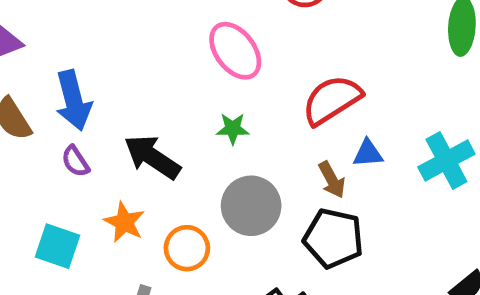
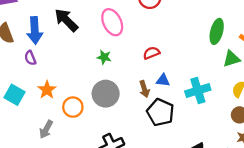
red semicircle: (332, 100) -> (151, 53), size x0.6
black arrow: (152, 157) -> (66, 20), moved
black pentagon: (333, 238) -> (160, 112), moved

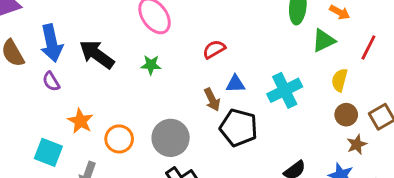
black arrow: (66, 20) -> (97, 54), moved
gray circle: (106, 94) -> (171, 138), moved
cyan square: (15, 95) -> (48, 152), moved

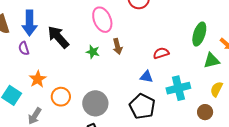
red semicircle: (214, 49) -> (161, 53), moved
brown arrow: (212, 100) -> (118, 46), moved
brown circle: (346, 115) -> (205, 112), moved

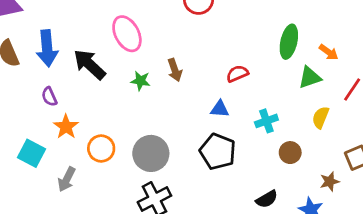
pink ellipse: (102, 20) -> (127, 34), moved
purple semicircle: (24, 48) -> (49, 97), moved
cyan cross: (178, 88) -> (266, 121), size x0.7
brown circle: (205, 112) -> (290, 153), moved

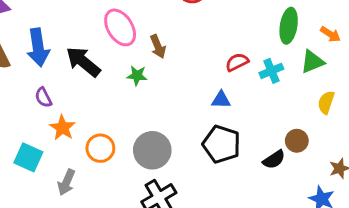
brown arrow: (175, 70) -> (158, 46), moved
cyan cross: (266, 121) -> (271, 71), moved
black semicircle: (267, 199) -> (274, 160), moved

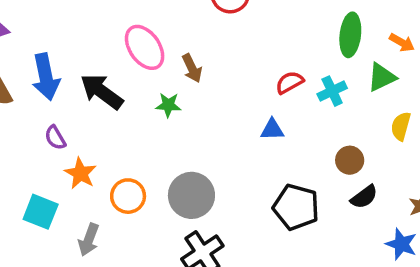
brown circle: (297, 141) -> (350, 160), moved
black pentagon: (221, 144) -> (296, 207), moved
black semicircle: (274, 160) -> (364, 197), moved

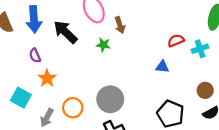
orange circle: (128, 196) -> (73, 108), moved

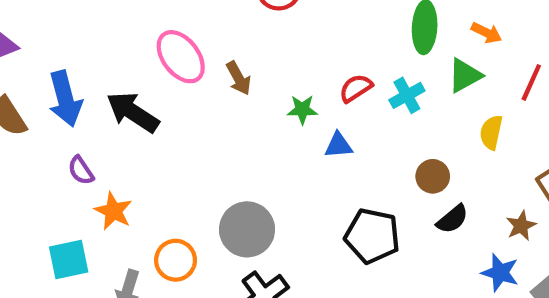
green star: (103, 45) -> (302, 110), moved
cyan square: (21, 98) -> (69, 260), turned -30

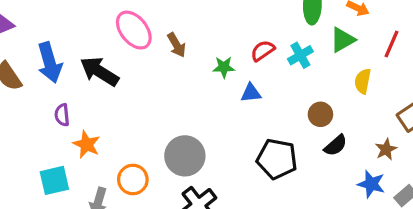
purple semicircle: (81, 170) -> (62, 115), turned 30

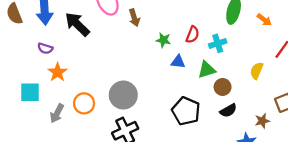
green triangle: (343, 40) -> (207, 70), moved
red semicircle: (263, 51) -> (193, 35), turned 133
purple semicircle: (62, 115) -> (45, 48), turned -80

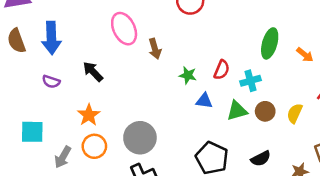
black arrow: (77, 24) -> (93, 72), moved, size x0.7
orange star: (58, 72) -> (89, 115), moved
brown circle: (223, 87) -> (265, 111), moved

